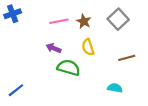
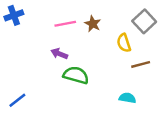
gray square: (118, 19) -> (144, 21), moved
yellow semicircle: (88, 47) -> (124, 43), moved

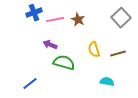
blue cross: (14, 15) -> (34, 13), moved
yellow semicircle: (124, 43) -> (94, 50), moved
blue line: (17, 100) -> (30, 84), moved

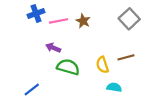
yellow semicircle: (94, 50) -> (102, 65), moved

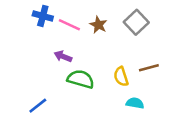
blue cross: (36, 13) -> (43, 16), turned 35
gray square: (129, 19) -> (136, 22), moved
pink line: (59, 21) -> (69, 25), turned 36

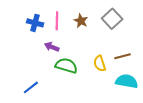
blue cross: (43, 16) -> (35, 23), moved
pink line: (69, 25) -> (57, 21), turned 66
cyan semicircle: (135, 103) -> (127, 81), moved, size x1.5

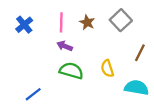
blue cross: (35, 23) -> (24, 25), moved, turned 35
purple arrow: (52, 47) -> (65, 46), moved
brown line: (123, 56) -> (140, 53), moved, turned -49

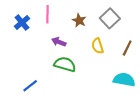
pink line: (61, 22) -> (48, 14), moved
yellow semicircle: (107, 68) -> (98, 46), moved

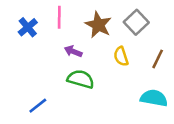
brown star: (79, 20) -> (98, 25), size x1.5

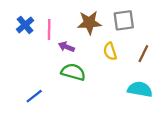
pink line: (59, 17) -> (49, 30), moved
gray square: (136, 22) -> (124, 20), turned 35
brown star: (98, 25) -> (89, 23), turned -30

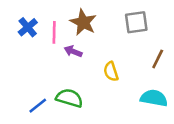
brown star: (89, 23) -> (83, 22), moved, turned 30
yellow semicircle: (110, 51) -> (111, 72), moved
green semicircle: (73, 72) -> (69, 98), moved

